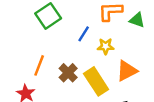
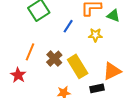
yellow star: (106, 46) -> (95, 35), moved
orange triangle: (127, 71) -> (112, 71), moved

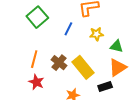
green triangle: (113, 16) -> (117, 46), moved
red star: (18, 75) -> (36, 82), moved

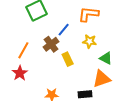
brown cross: (59, 63) -> (51, 44), moved
yellow rectangle: (83, 67) -> (68, 59), moved, size x0.6

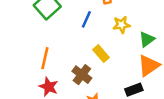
brown cross: (51, 44) -> (82, 75), moved
green triangle: (106, 58) -> (147, 39), turned -48

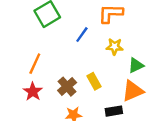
yellow rectangle: (101, 54) -> (94, 81), moved

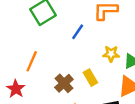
yellow star: (115, 47) -> (111, 54), moved
red star: (33, 92) -> (16, 89), moved

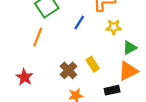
yellow star: (111, 54) -> (114, 27), moved
orange line: (32, 61) -> (38, 37), moved

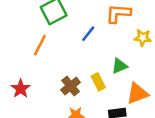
yellow star: (114, 27) -> (143, 38), moved
green triangle: (130, 48) -> (119, 66), moved

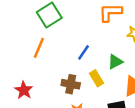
blue line: (88, 34) -> (83, 52), moved
brown cross: (71, 86) -> (71, 84), turned -36

